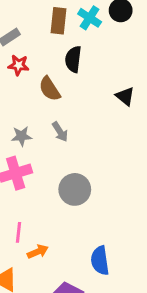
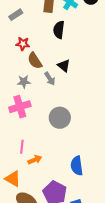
red star: (19, 65) -> (23, 44), moved
brown semicircle: (50, 89) -> (35, 61), moved
black triangle: (125, 96) -> (64, 66), moved

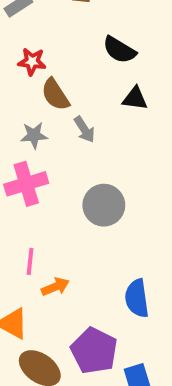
black semicircle: (59, 30) -> (119, 50), moved, turned -66
black triangle: (64, 66) -> (135, 98), moved, turned -32

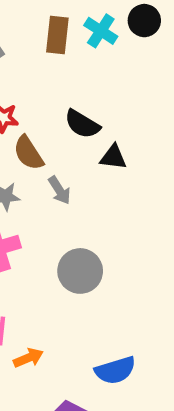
black semicircle: (119, 50) -> (82, 124), moved
blue semicircle: (137, 298) -> (115, 370), turned -99

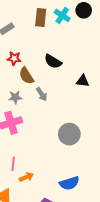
black triangle: (113, 157) -> (83, 81), moved
gray circle: (80, 271) -> (69, 134), moved

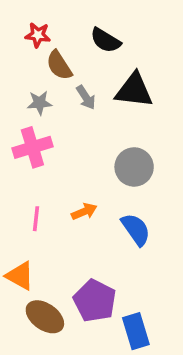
black triangle: (83, 81) -> (134, 90), moved, size x1.6
orange arrow: (26, 177) -> (84, 212), moved
blue semicircle: (69, 183) -> (136, 229), moved, turned -108

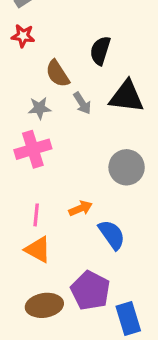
red star: (38, 35) -> (23, 36), moved
black semicircle: (106, 40) -> (100, 51), turned 76
blue semicircle: (136, 229) -> (112, 235), moved
orange triangle: (20, 276) -> (38, 249), moved
brown ellipse: (45, 317) -> (44, 305), turned -44

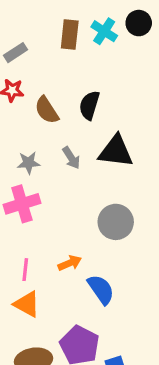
brown semicircle: (58, 74) -> (47, 110), moved

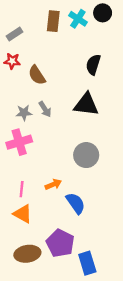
black semicircle: (89, 105) -> (93, 65), moved
gray arrow: (71, 158) -> (45, 109), moved

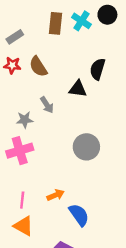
brown semicircle: (37, 75) -> (38, 67), moved
black triangle: (86, 105) -> (78, 89), moved, size x0.7
gray arrow: (45, 109) -> (47, 105), moved
gray circle: (86, 155) -> (86, 147), moved

